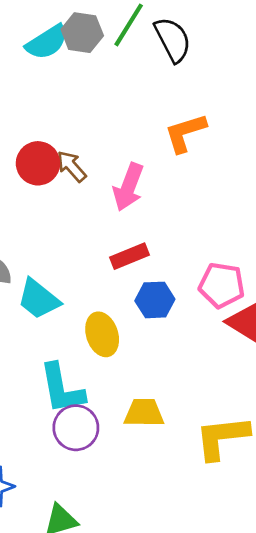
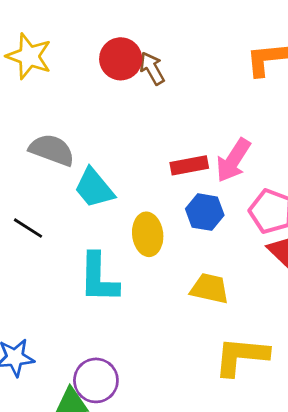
pink arrow: (128, 187) -> (233, 160), moved
yellow trapezoid: (144, 413) -> (210, 288), moved
purple circle: (76, 428) -> (96, 380), moved

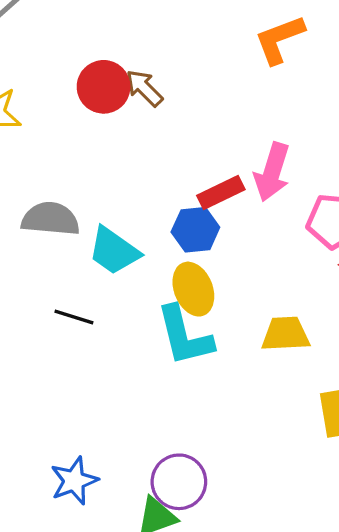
blue hexagon: (205, 212) -> (195, 230), moved
black line: (28, 228) -> (74, 317), moved
cyan L-shape: (99, 278) -> (184, 336), moved

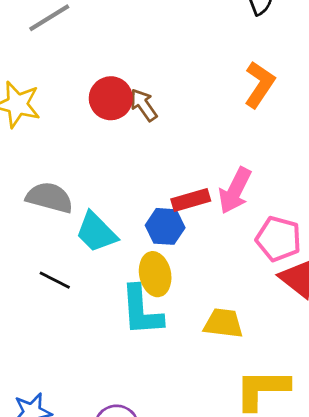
orange L-shape: (279, 39) -> (259, 84), turned 135

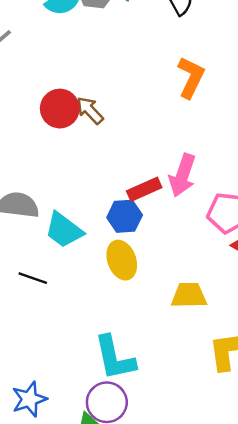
cyan L-shape: (141, 311) -> (115, 358), moved

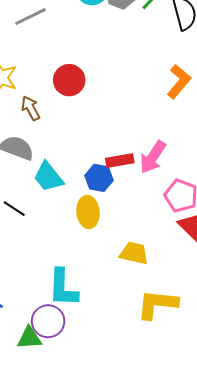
brown arrow: (90, 110) -> (31, 108), moved

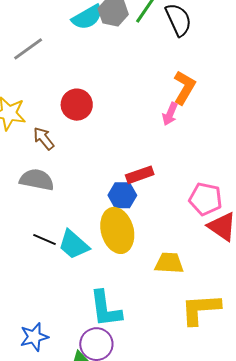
pink arrow: (153, 157) -> (170, 114), moved, size x0.7
cyan trapezoid: (48, 177) -> (74, 245), moved
yellow ellipse: (88, 212) -> (117, 230), size x1.4

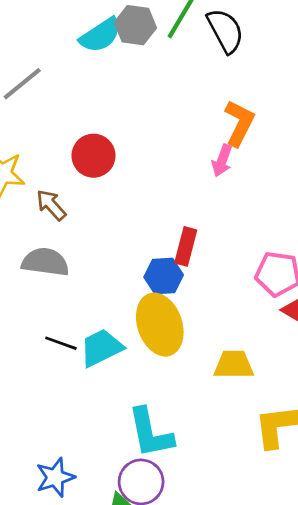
red rectangle: (140, 175) -> (186, 246), turned -52
cyan trapezoid: (74, 245) -> (101, 348), turned 116

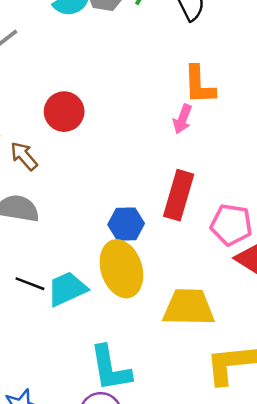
orange L-shape: (239, 123) -> (199, 85), turned 150
red rectangle: (186, 246) -> (179, 195), moved, size x1.4
yellow trapezoid: (234, 365) -> (189, 307), size x1.4

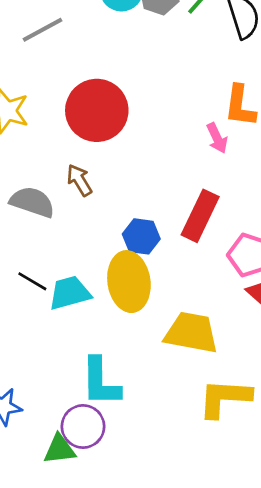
red circle: (64, 112) -> (97, 110), size x1.5
pink arrow: (182, 119) -> (217, 138), turned -56
brown arrow: (24, 156) -> (79, 180), moved

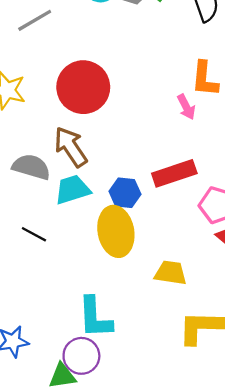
brown arrow: (79, 180) -> (71, 147), size x1.5
red rectangle: (200, 216) -> (174, 173), turned 48
cyan trapezoid: (70, 293) -> (73, 190), moved
yellow trapezoid: (191, 333) -> (170, 273), size x0.7

